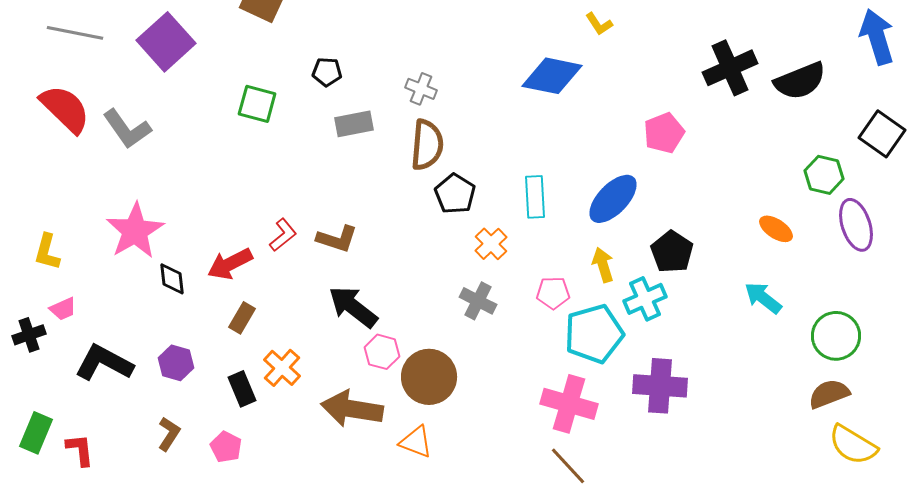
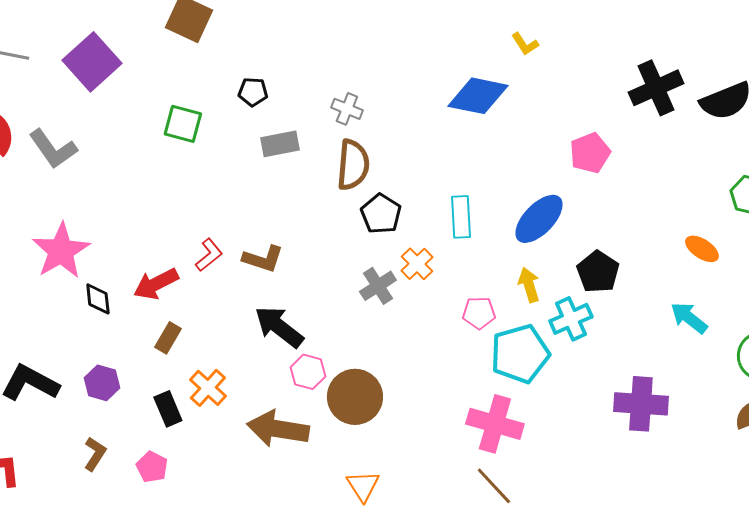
gray cross: (478, 301) -> (378, 286), moved, turned 30
purple cross: (660, 386) -> (641, 404), moved
orange triangle: (416, 442) -> (363, 486), moved, turned 36

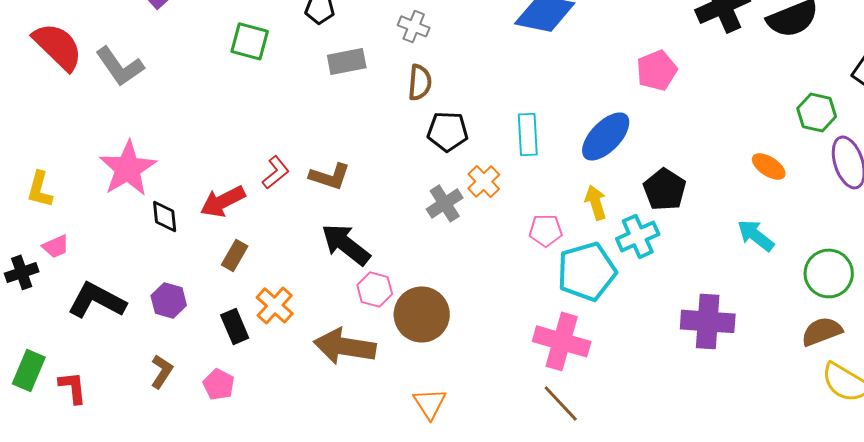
brown semicircle: (353, 165) -> (420, 82), size x0.7
black pentagon: (381, 214) -> (448, 131), turned -30

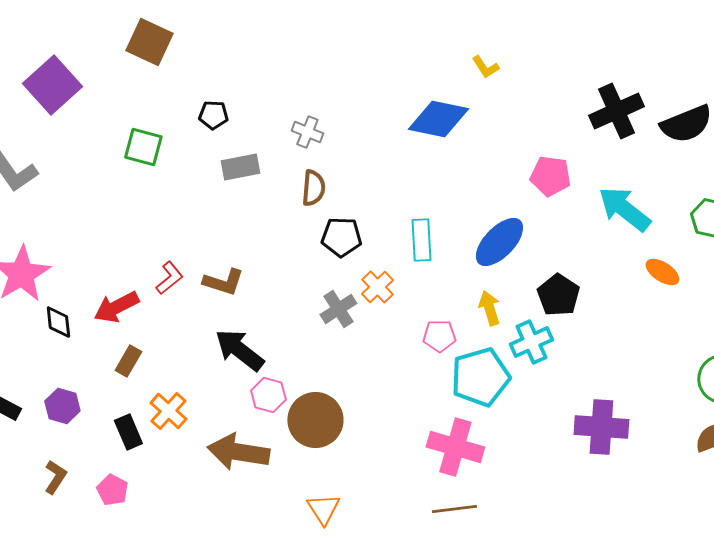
pink pentagon: (657, 70) -> (550, 176), turned 30
cyan arrow: (756, 235) -> (624, 209), moved, size x1.4
brown line: (561, 403) -> (454, 509), turned -54

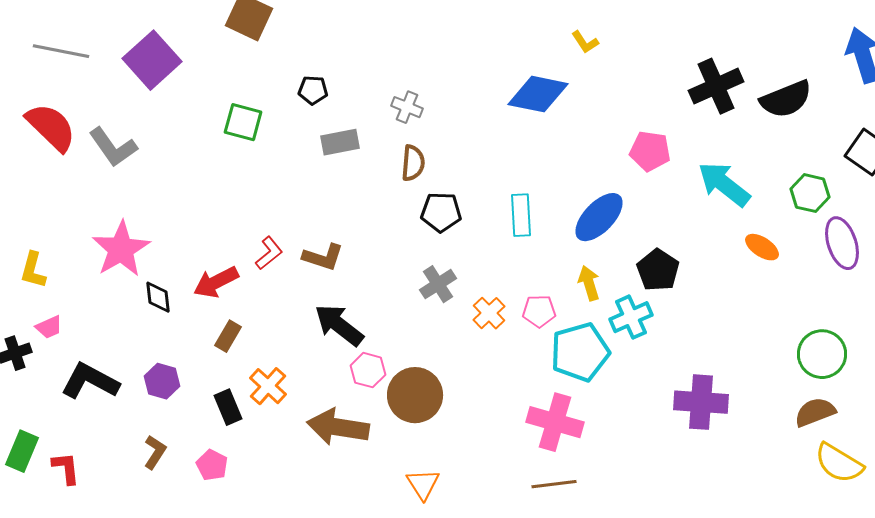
orange cross: (377, 287) -> (489, 313), moved

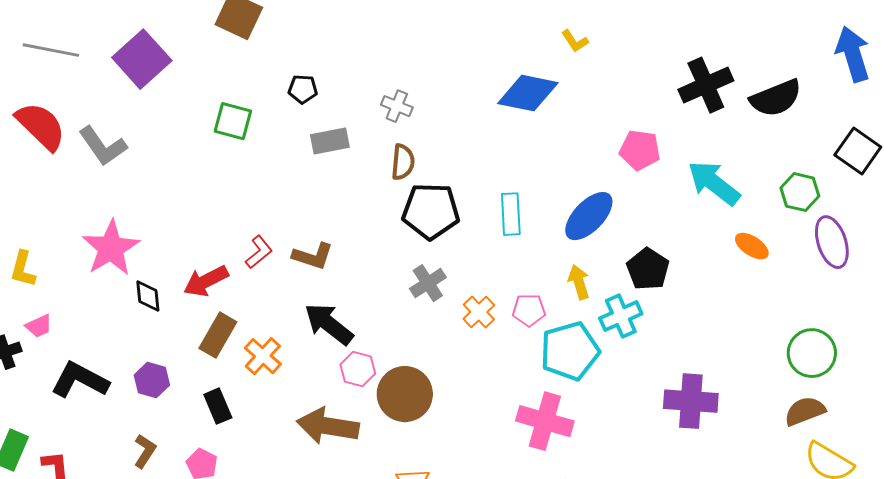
black pentagon: (441, 212) -> (431, 211), size x1.4
brown rectangle: (228, 336) -> (218, 335), size x1.4
orange cross: (268, 386) -> (263, 356), moved

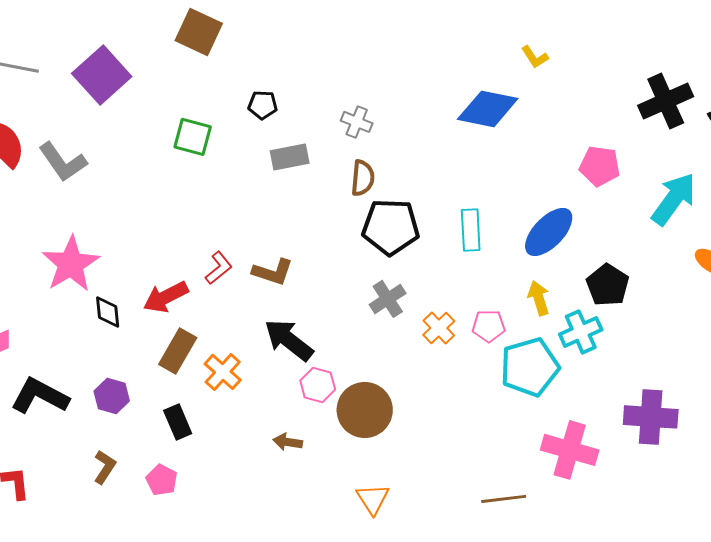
cyan arrow: (714, 183) -> (674, 199), turned 88
pink cross: (545, 421) -> (570, 450), moved
brown arrow: (328, 426) -> (288, 442), size x0.5

